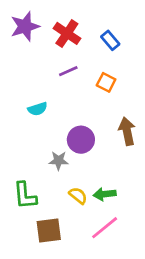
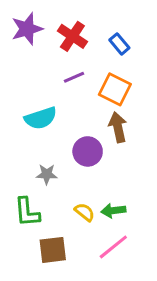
orange square: (106, 82) -> (115, 89), size x1.5
cyan semicircle: (38, 109) -> (41, 118), size x1.5
brown arrow: (127, 131) -> (118, 127), moved
gray star: (59, 161) -> (47, 174), moved

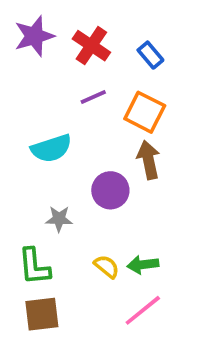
brown square: (53, 250) -> (42, 314), moved

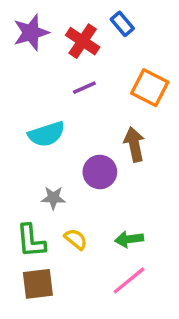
blue rectangle: (150, 55) -> (122, 24), moved
orange square: (145, 112) -> (150, 88), moved
yellow semicircle: (107, 266) -> (76, 239), moved

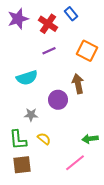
green arrow: (129, 239) -> (90, 139), moved

